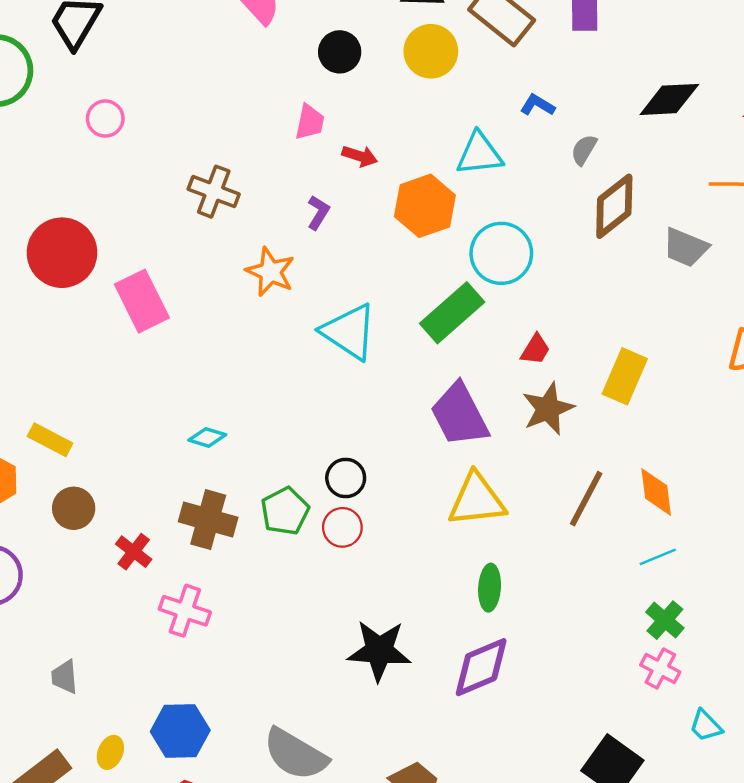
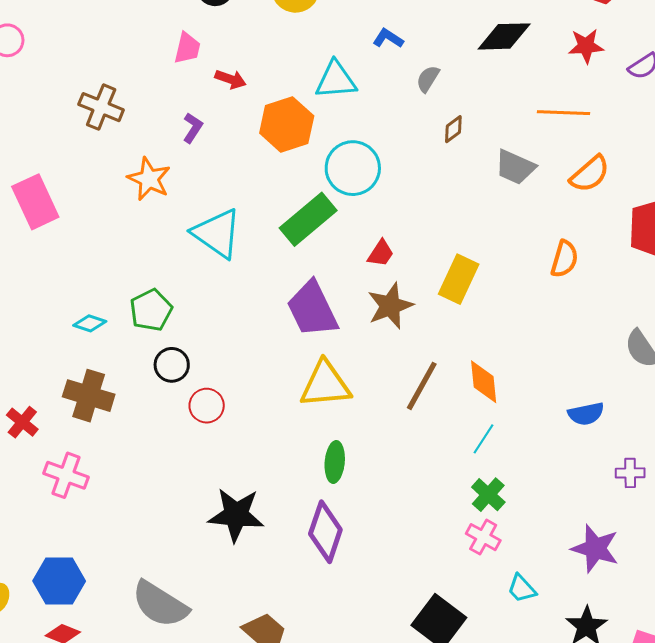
brown diamond: (614, 206) -> (453, 129), size x0.5
black circle: (346, 478) -> (172, 365), moved
green pentagon: (285, 511) -> (151, 310), moved
cyan line: (658, 557) -> (483, 439), turned -36
purple diamond: (481, 667) -> (325, 532), turned -50

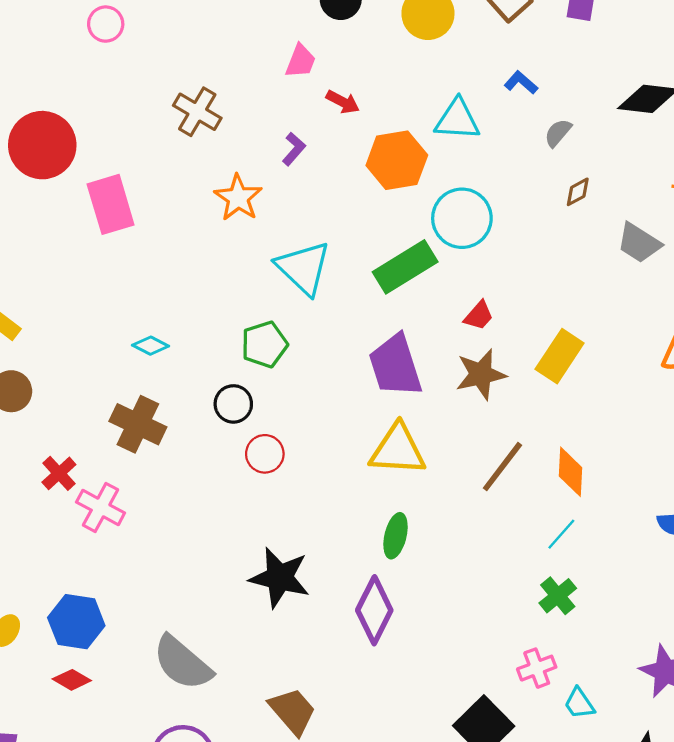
green pentagon: (151, 310) -> (264, 344), moved
red cross: (22, 422) -> (59, 473), moved
pink cross: (483, 537) -> (537, 668), moved, turned 32

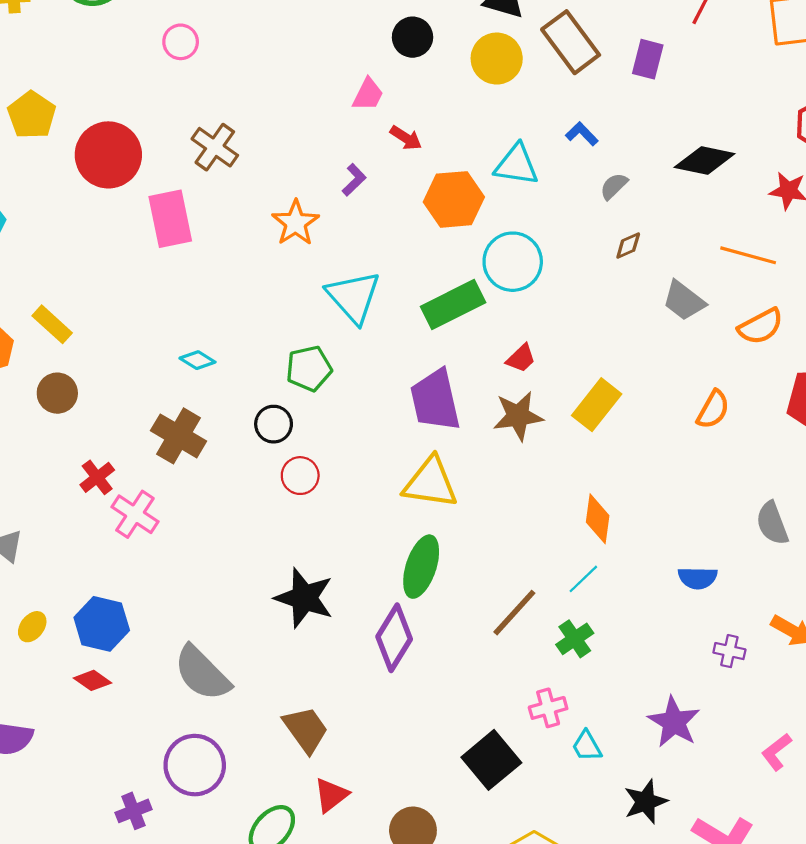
brown cross: (197, 112) -> (215, 147), moved
brown line: (502, 467) -> (514, 613), moved
green ellipse: (396, 536) -> (421, 567), size x1.4

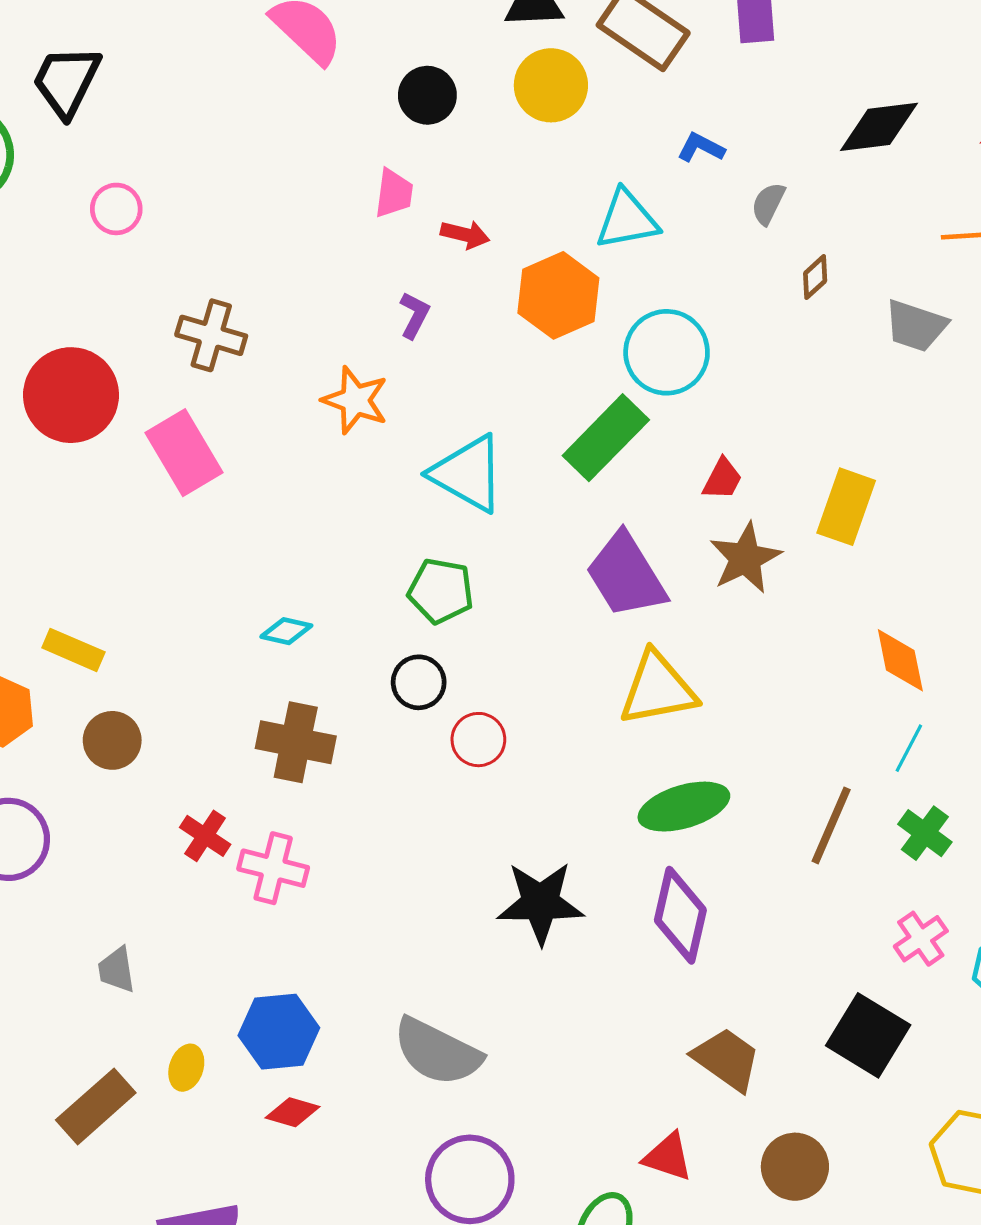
green pentagon: (309, 369) -> (441, 591), turned -30
green ellipse: (421, 567) -> (684, 807), turned 74
brown trapezoid: (306, 730) -> (727, 1059), moved
red triangle: (331, 795) -> (668, 1157), turned -45

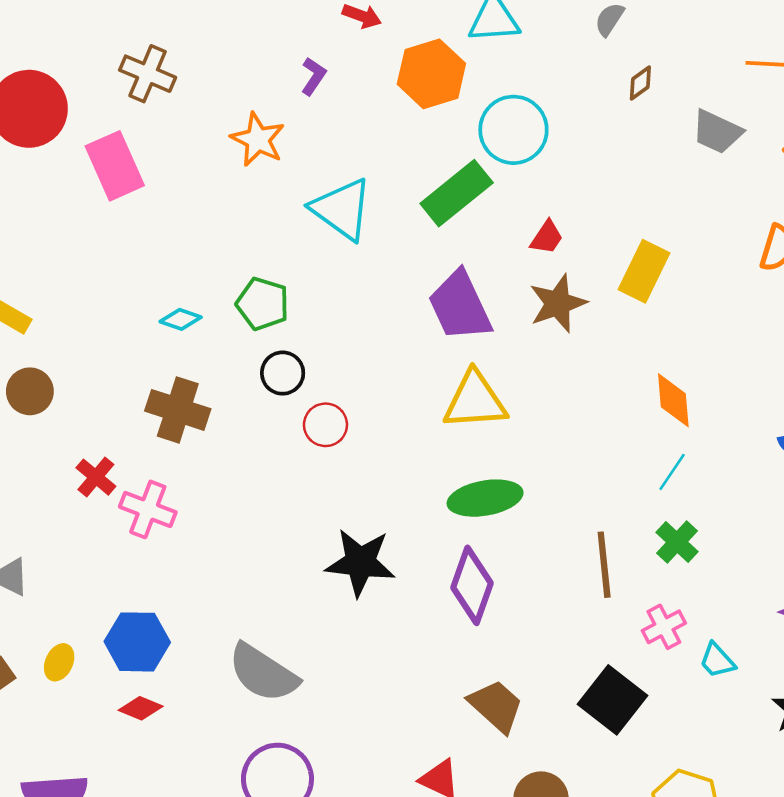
green pentagon: (441, 591) -> (263, 304), moved
brown line: (831, 825) -> (604, 565), moved, turned -36

